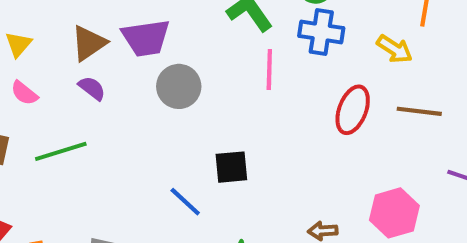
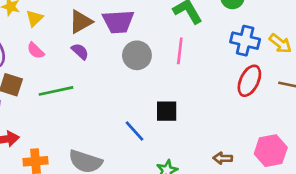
blue cross: (321, 32) -> (245, 41), moved
pink line: (269, 70) -> (180, 51), moved

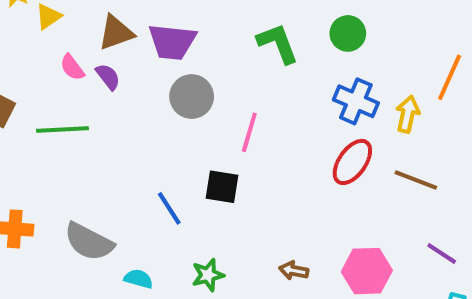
yellow arrow: (280, 43) -> (408, 114), turned -125
pink semicircle: (36, 51) -> (72, 67), moved
pink line: (180, 51) -> (249, 132), moved

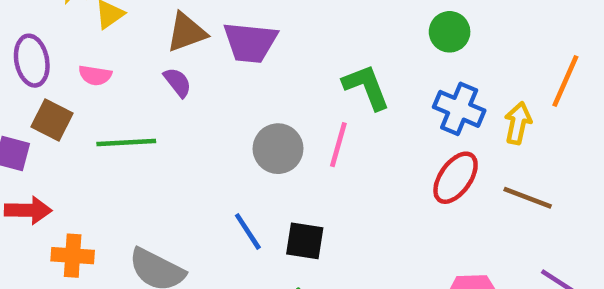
green L-shape: (278, 43) -> (366, 87), moved
pink semicircle: (72, 67) -> (95, 75), moved, turned -44
gray circle: (192, 97) -> (278, 149), moved
black square: (222, 187) -> (305, 241), moved

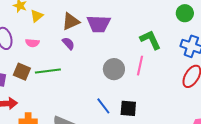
brown square: (52, 120) -> (22, 72), moved

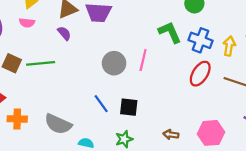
green L-shape: (150, 40) -> (170, 32), moved
pink semicircle: (32, 43) -> (27, 23), moved

